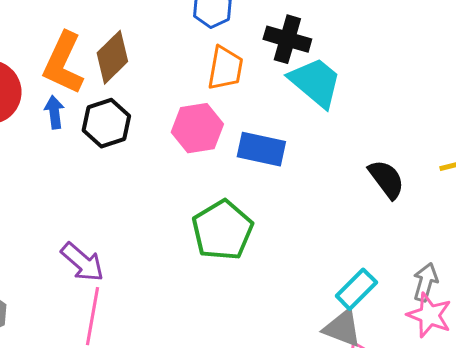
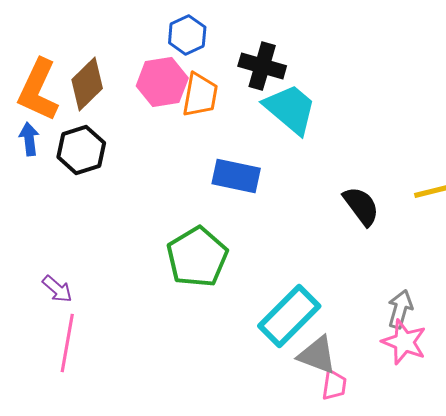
pink hexagon: (197, 128) -> (162, 82), moved
purple arrow: (82, 262) -> (57, 289), size x0.7
cyan rectangle: (356, 289) -> (289, 316), moved, size x1.5

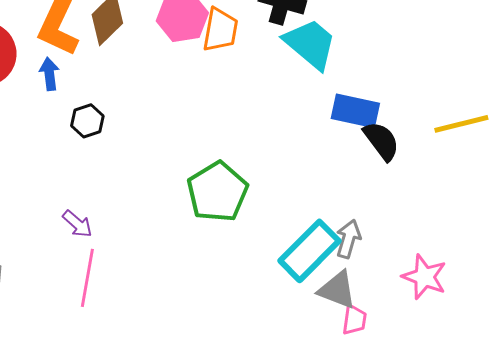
black hexagon: (81, 150) -> (87, 121), moved, size x0.7
blue rectangle: (236, 176) -> (355, 111), moved
gray arrow: (400, 309) -> (348, 239), moved

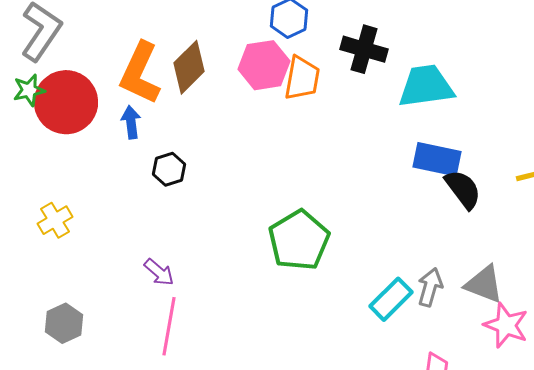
cyan trapezoid: (310, 44) -> (426, 86), moved, turned -48
cyan rectangle: (309, 251) -> (391, 299), size x0.7
gray triangle: (337, 290) -> (484, 284), moved

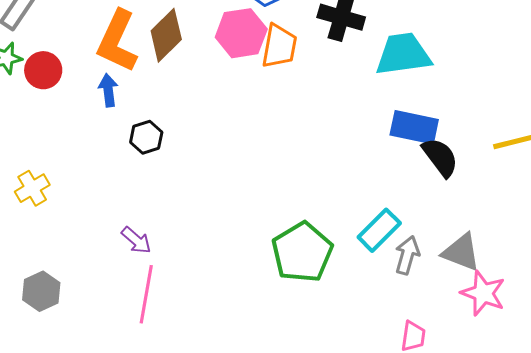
red circle: (66, 102) -> (43, 70), size x0.6
green pentagon: (299, 240) -> (302, 252), moved
cyan rectangle: (391, 299) -> (379, 230), moved

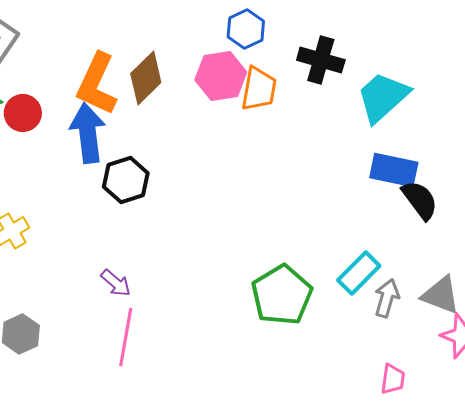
cyan trapezoid: (403, 54) -> (383, 97), turned -34
blue arrow: (108, 90) -> (88, 133), size x1.8
black hexagon: (146, 137) -> (126, 180), size x1.4

